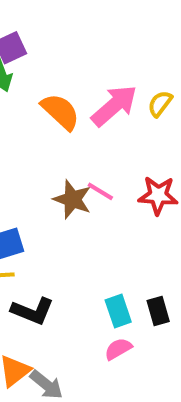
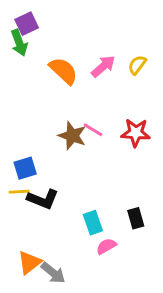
pink arrow: (114, 106) -> (103, 66), size x0.7
black L-shape: (32, 311) -> (43, 199), moved
cyan rectangle: (118, 311) -> (93, 223), moved

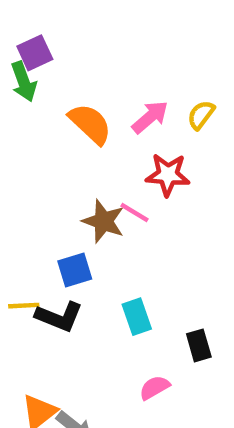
red star: (136, 133) -> (168, 175), moved
blue square: (25, 168) -> (75, 270), moved
cyan rectangle: (93, 223) -> (137, 317), moved

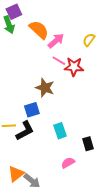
pink arrow: (150, 117) -> (56, 41), moved
orange semicircle: (90, 124) -> (39, 30), moved
pink line: (135, 212) -> (59, 61), moved
black L-shape: (59, 317) -> (25, 131), turned -50

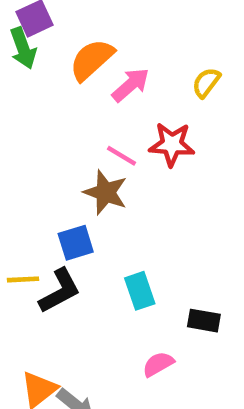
orange semicircle: (39, 30) -> (92, 60), turned -85
pink line: (59, 61) -> (121, 156), moved
black rectangle: (88, 144) -> (204, 321), turned -64

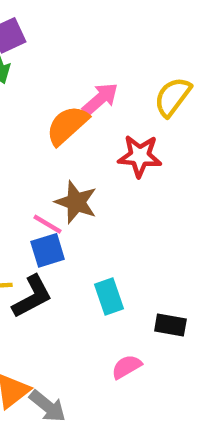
orange semicircle: (92, 60) -> (67, 125), moved
yellow semicircle: (206, 83) -> (173, 97), size x1.4
pink line: (121, 156) -> (48, 224), moved

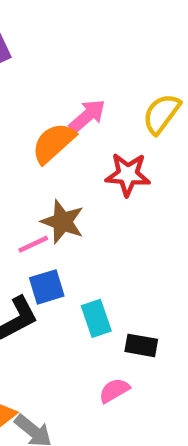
pink line: (48, 224) -> (33, 244), turned -56
blue square: (48, 250) -> (47, 287), moved
black rectangle: (170, 325) -> (141, 345), moved

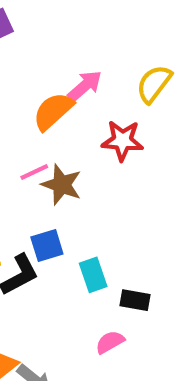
pink line: (33, 244) -> (34, 172), moved

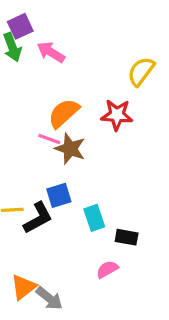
pink arrow: (85, 86) -> (51, 52), moved, turned -108
orange semicircle: (53, 111) -> (64, 113), moved
pink line: (34, 172) -> (49, 139), turned 45

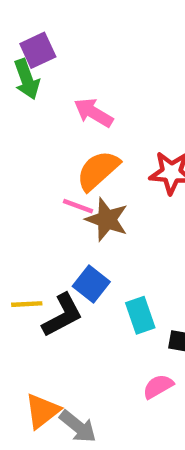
pink arrow: (51, 52) -> (94, 113), moved
blue square: (59, 195) -> (91, 284), turned -35

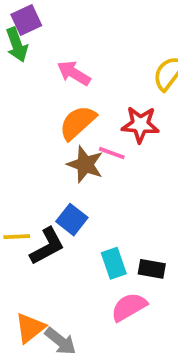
pink line: (78, 206) -> (112, 153), moved
cyan rectangle: (140, 315) -> (114, 263), moved
pink semicircle: (158, 386) -> (129, 307), size x1.4

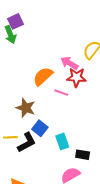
pink arrow: (74, 73) -> (69, 63), moved
brown star: (85, 164) -> (26, 108), moved
cyan rectangle: (114, 263) -> (62, 141), moved

